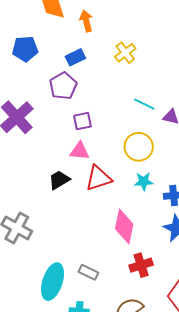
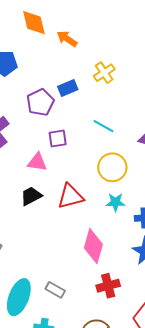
orange arrow: (86, 21) -> (67, 39), turned -45
blue rectangle: (75, 57) -> (68, 88), moved
cyan line: (144, 104) -> (103, 126), moved
pink triangle: (80, 151) -> (37, 162), moved

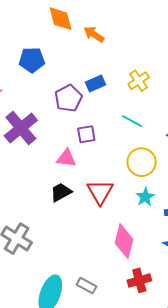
yellow cross: (104, 73) -> (139, 81), moved
red triangle: (70, 196) -> (100, 192), turned -44
cyan star: (115, 202) -> (145, 197), turned -30

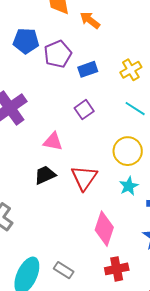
purple pentagon: (68, 98) -> (58, 54), moved
cyan line: (132, 121) -> (135, 109), moved
purple square: (86, 134) -> (84, 110), moved, turned -30

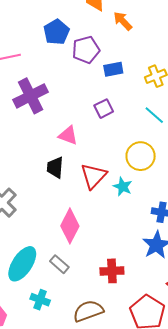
blue pentagon: (26, 41) -> (56, 32), turned 30
black trapezoid: (45, 175) -> (55, 167), turned -70
cyan star: (129, 186) -> (123, 187), moved, turned -30
pink diamond: (104, 229) -> (70, 226), moved

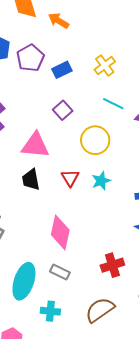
pink triangle: (68, 135) -> (35, 145), size x1.4
yellow circle: (141, 156) -> (95, 140), moved
red triangle: (94, 176) -> (70, 178), size x0.7
cyan star: (123, 187) -> (101, 181), turned -30

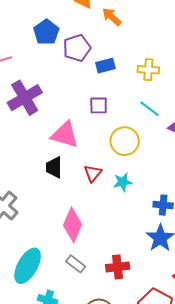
yellow cross: (105, 66) -> (148, 70), turned 30
purple square: (63, 110) -> (99, 105), turned 30
gray rectangle: (60, 272) -> (76, 264), moved

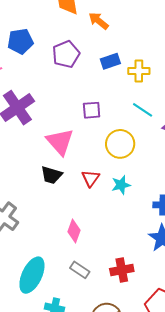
blue pentagon: (46, 32) -> (20, 41), moved, turned 30
blue rectangle: (105, 66) -> (110, 61), moved
pink triangle: (65, 135) -> (60, 142), turned 36
black trapezoid: (54, 167) -> (51, 175), turned -70
pink diamond: (73, 225) -> (74, 231), size x0.7

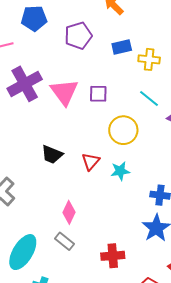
pink triangle: (60, 142) -> (64, 92), moved
gray rectangle: (80, 270) -> (64, 241), moved

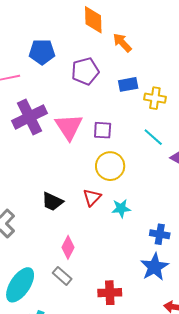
yellow circle: (123, 130) -> (110, 166), moved
black trapezoid: (52, 154) -> (52, 202), moved

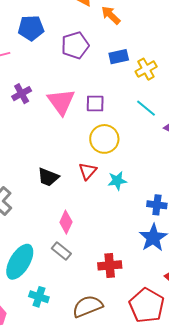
yellow cross: (155, 98) -> (146, 69), turned -35
purple cross: (30, 117) -> (22, 94), size x0.6

